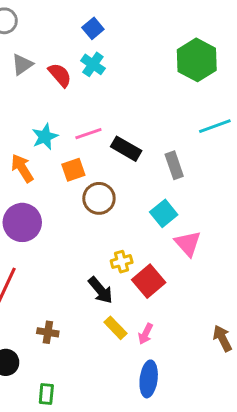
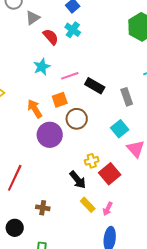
gray triangle: (22, 64) -> (33, 18), moved
cyan star: (45, 137) -> (42, 67), moved
orange arrow: (22, 168) -> (35, 109), moved
purple circle: (22, 222) -> (50, 135), moved

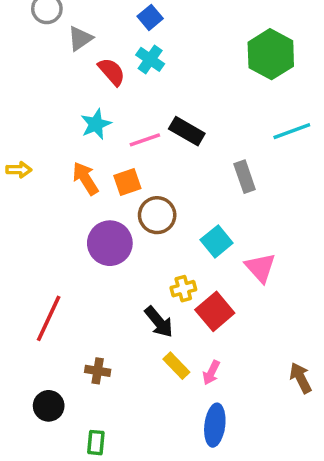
black rectangle: (95, 86) -> (187, 131), moved
orange arrow: (35, 109) -> (85, 178), moved
cyan square: (120, 129) -> (217, 241), moved

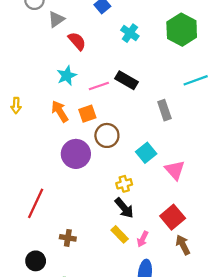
cyan cross: (150, 59) -> (130, 33), moved
yellow arrow: (19, 170) -> (16, 106), turned 91
red square: (215, 311) -> (173, 217), moved
black arrow: (159, 322) -> (124, 208), moved
brown arrow: (301, 378) -> (183, 245), moved

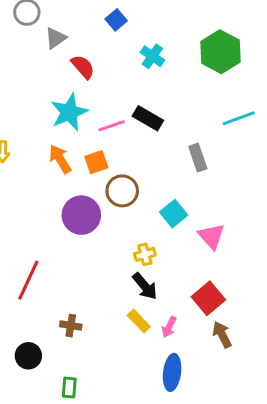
cyan star: (67, 76) -> (69, 112), size x1.4

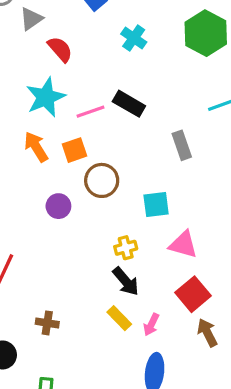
cyan square: (174, 214) -> (156, 204), turned 32
purple circle: (81, 215) -> (58, 206), size x0.6
pink triangle: (211, 236) -> (183, 245), moved, turned -32

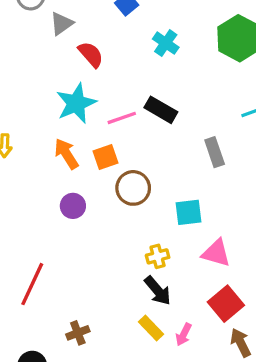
purple circle: (58, 206) -> (73, 206), moved
brown cross: (47, 323) -> (78, 333), turned -30

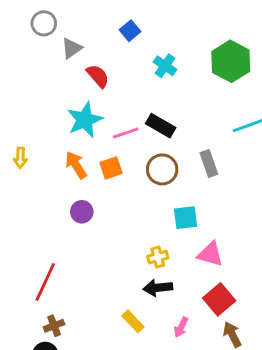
brown circle: (133, 188) -> (162, 169), moved
black arrow: (158, 291) -> (158, 288), turned 124
yellow rectangle: (151, 328) -> (133, 321), moved
brown cross: (78, 333) -> (54, 326), moved

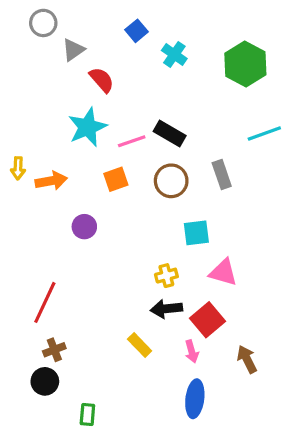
cyan cross: (165, 66) -> (174, 55), moved
orange arrow: (76, 165) -> (51, 181), moved, turned 112
red square: (219, 299) -> (207, 320), moved
pink arrow: (181, 327) -> (192, 351), turned -42

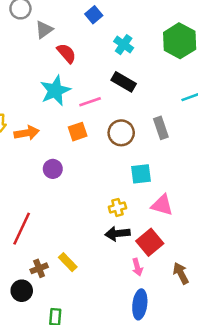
cyan cross: (174, 55) -> (124, 45), moved
black rectangle: (170, 133) -> (124, 82), moved
yellow rectangle: (140, 345) -> (68, 262), moved
brown cross: (54, 350) -> (39, 268), moved

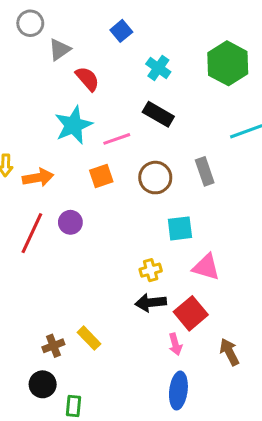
red line: (22, 229) -> (32, 233), moved
black circle: (22, 291) -> (43, 384), moved

